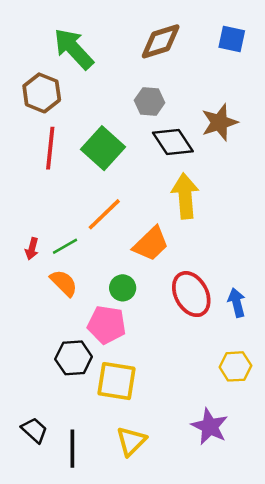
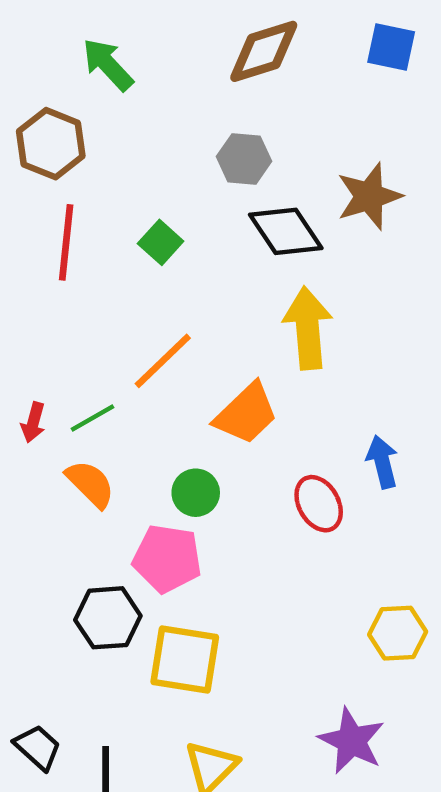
green arrow: (74, 49) -> (108, 65), size x0.7
green square: (103, 148) -> (161, 242), size x0.6
red ellipse: (191, 294) -> (319, 504), size x0.7
blue arrow: (237, 303) -> (382, 462), moved

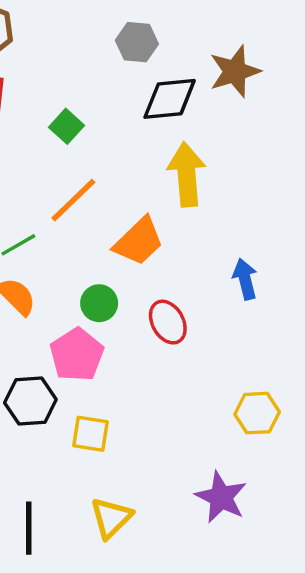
black diamond: (286, 231) -> (170, 99), turned -62
green square: (161, 242) -> (66, 126), moved
red ellipse: (319, 504) -> (168, 322), moved
pink pentagon: (167, 559) -> (77, 355), turned 30
yellow square: (185, 660) -> (91, 434), size x0.7

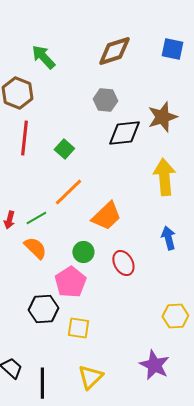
yellow arrow: (187, 174) -> (164, 177), moved

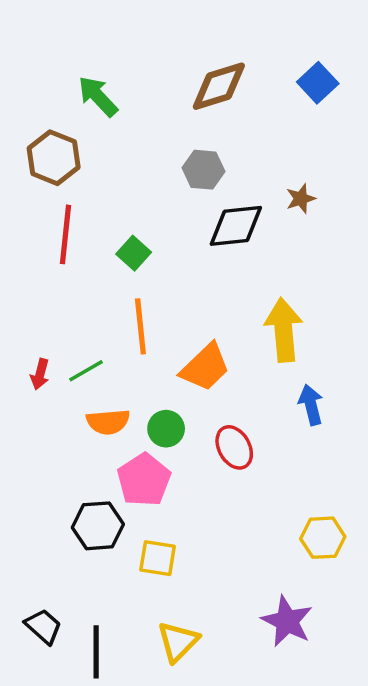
blue square: (172, 49) -> (318, 83), turned 35
brown star: (162, 117) -> (301, 199), size x0.6
yellow arrow: (164, 177) -> (284, 330), moved
orange line: (68, 192) -> (140, 326), turned -52
orange semicircle: (35, 248) -> (108, 422), moved, turned 130

